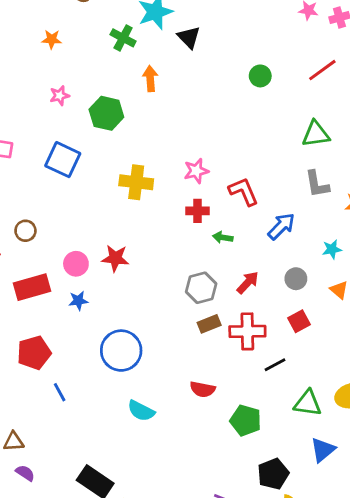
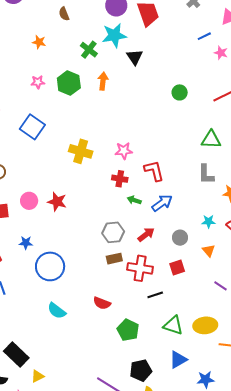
green hexagon: (106, 113) -> (69, 83), moved
blue arrow: (281, 226) -> (162, 203), moved
blue star: (78, 301) -> (26, 243), moved

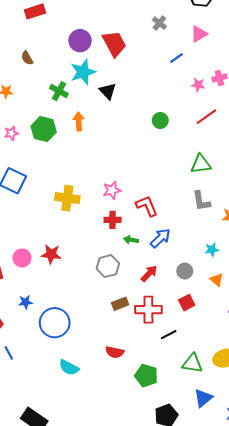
pink star: (221, 53) -> (198, 85), moved
gray hexagon: (113, 232) -> (108, 266), moved

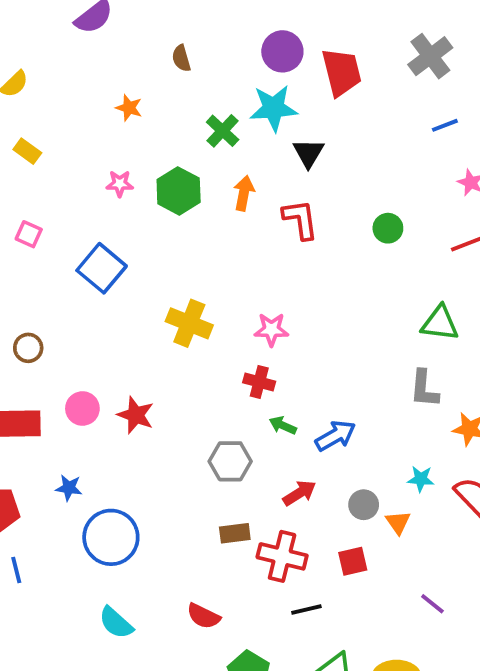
gray cross: (159, 23) -> (430, 56), size x1.6
red L-shape: (147, 206) -> (300, 219), moved
orange triangle: (217, 280) -> (398, 522), moved

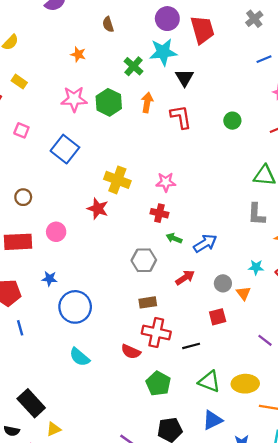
gray cross: (430, 56) -> (254, 19), size x0.7
pink star: (120, 184) -> (74, 99), size x1.6
red star: (136, 415) -> (98, 209), moved
red cross: (282, 556) -> (156, 333), moved

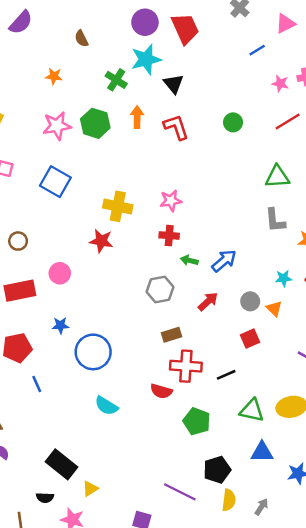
blue triangle: (212, 420) -> (262, 452), turned 35

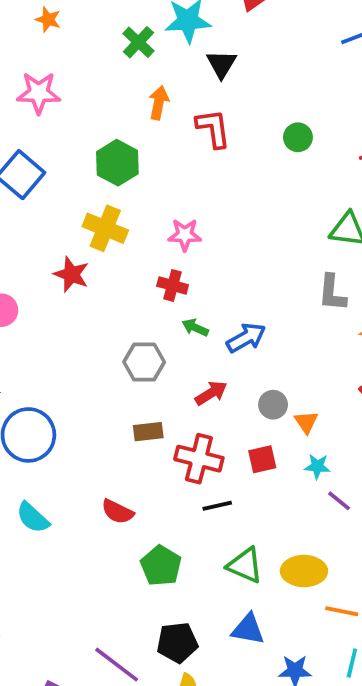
green hexagon: (95, 123) -> (117, 163), moved
cyan star: (284, 278) -> (317, 466), moved
red cross: (186, 366) -> (199, 459), moved

